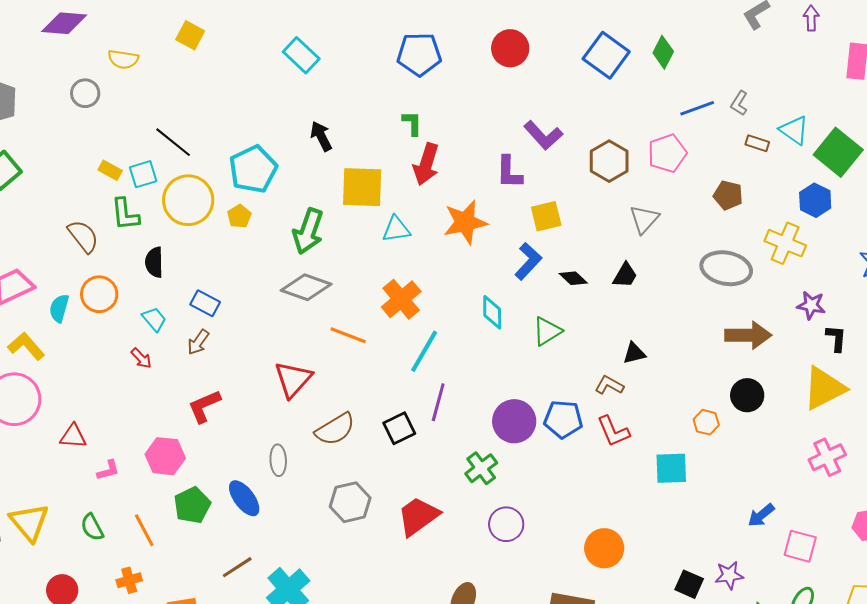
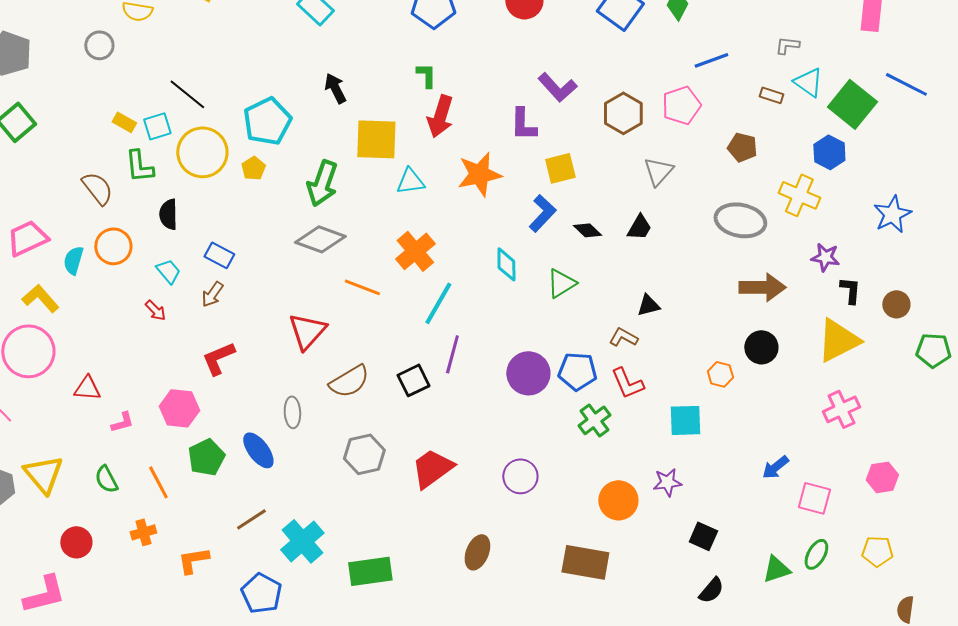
gray L-shape: (739, 103) -> (787, 45), moved, turned 65
green cross: (481, 468) -> (594, 420), moved
purple star: (729, 575) -> (667, 482), moved

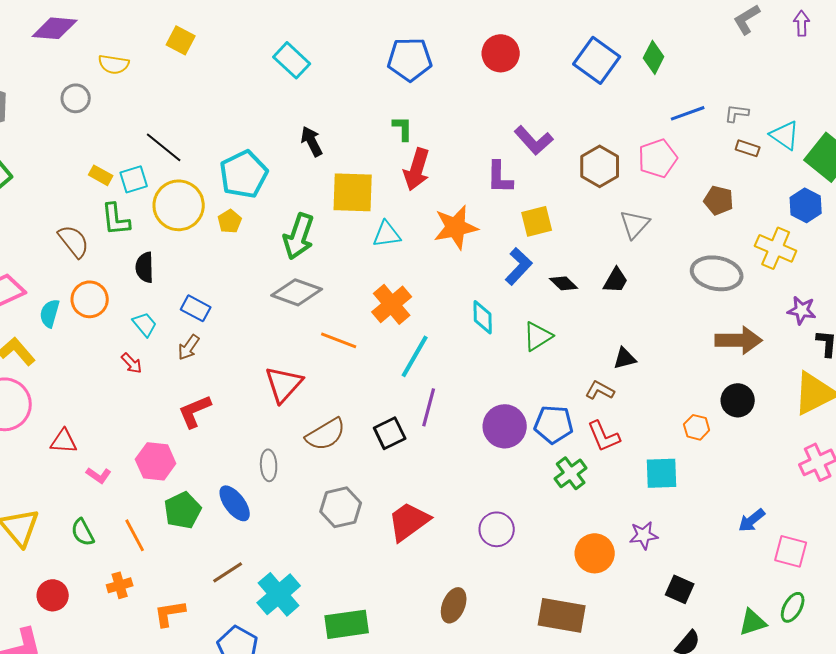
gray L-shape: (787, 45) -> (737, 113), moved
pink L-shape: (122, 422) -> (99, 475), turned 50

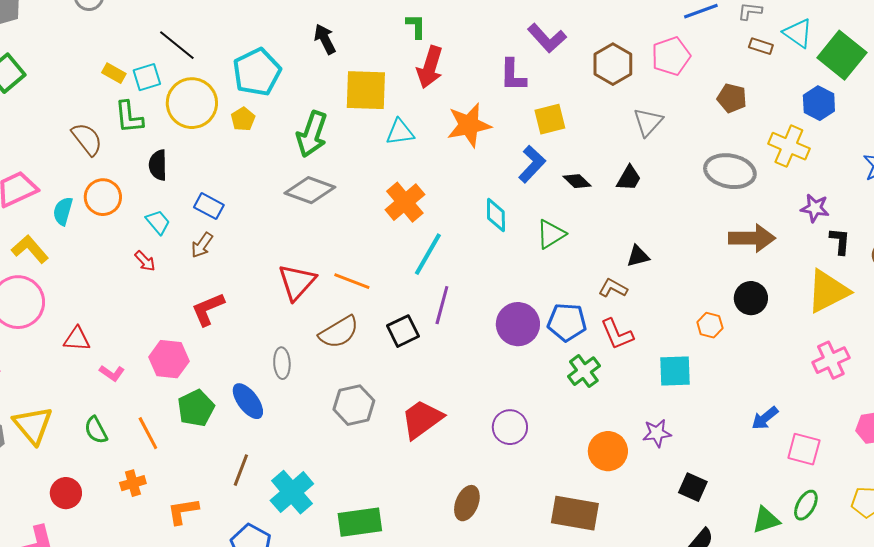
orange line: (339, 340) -> (352, 281), moved
brown line: (228, 572) -> (241, 470), turned -36

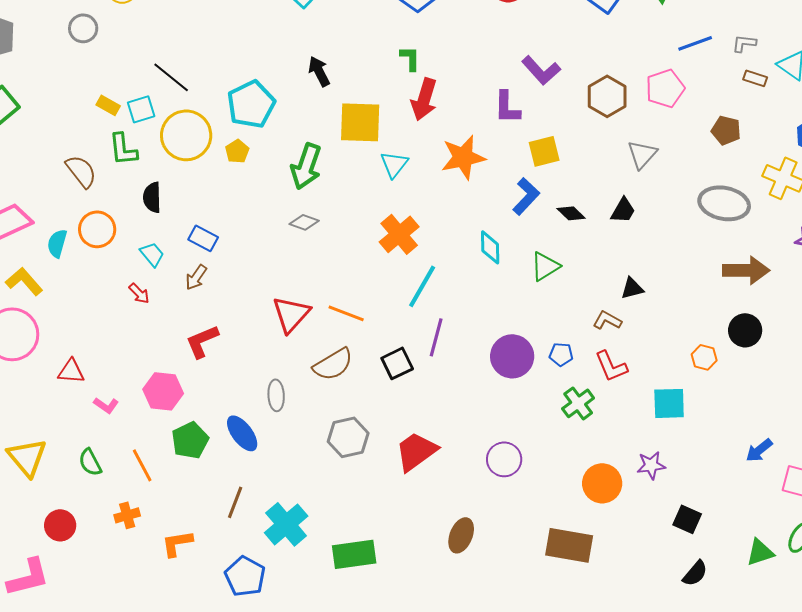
cyan triangle: (400, 132) -> (394, 164), turned -44
gray diamond: (310, 190) -> (304, 222), size x0.6
blue pentagon: (567, 322) -> (561, 354), size x0.6

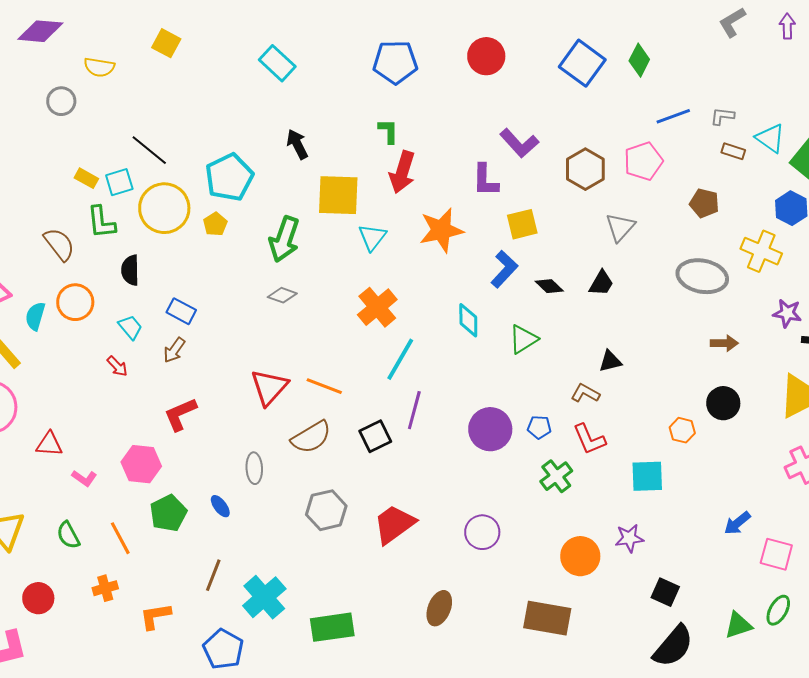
brown arrow: (746, 270) -> (724, 343), size x0.6
blue ellipse: (242, 433) -> (220, 506), size x0.6
black semicircle: (695, 573) -> (673, 646), size x1.6

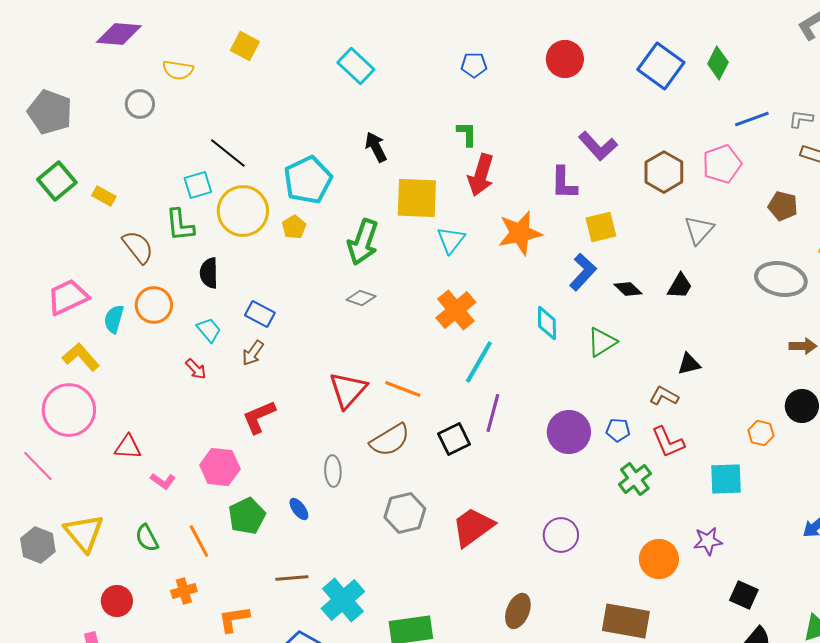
blue pentagon: (395, 62) -> (474, 65), size x0.6
yellow rectangle: (86, 178) -> (104, 196), moved
brown line: (213, 575) -> (292, 578), turned 64

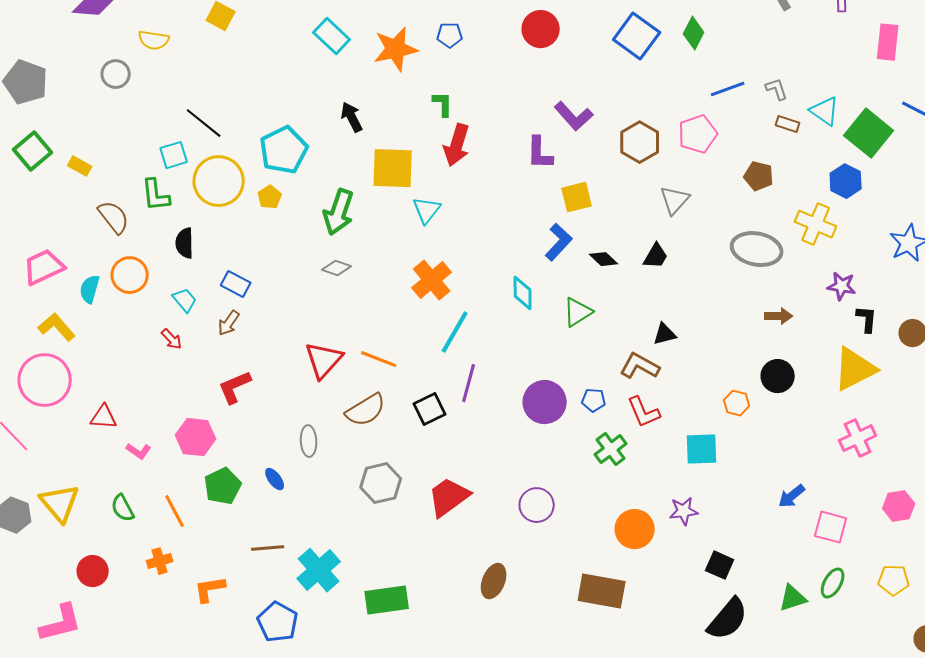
gray L-shape: (801, 119) -> (777, 89), turned 65
orange star: (520, 233) -> (396, 49), moved
brown L-shape: (664, 396) -> (640, 366), size x1.4

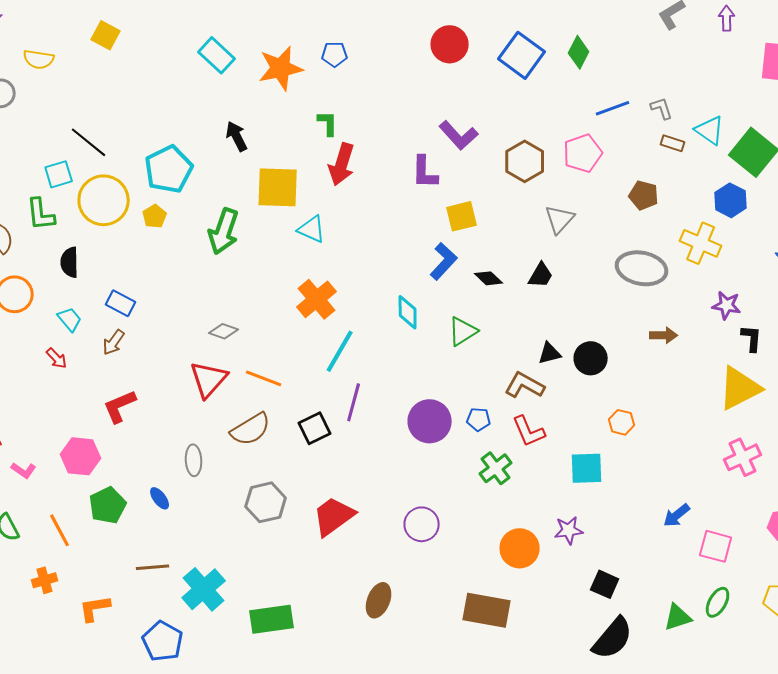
red circle: (541, 29) -> (450, 44), moved
cyan triangle: (427, 210) -> (312, 229), turned -44
gray diamond: (337, 268) -> (224, 331), moved
black circle: (778, 376) -> (591, 358), moved

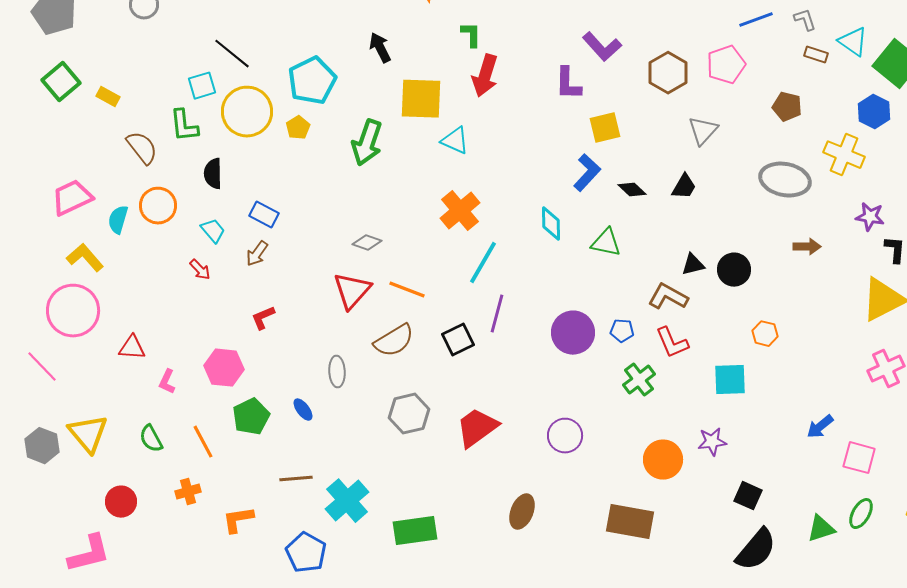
green triangle: (463, 331) -> (606, 243), turned 44
red L-shape: (120, 406) -> (263, 318), size x0.7
pink L-shape: (24, 470) -> (167, 382), turned 80

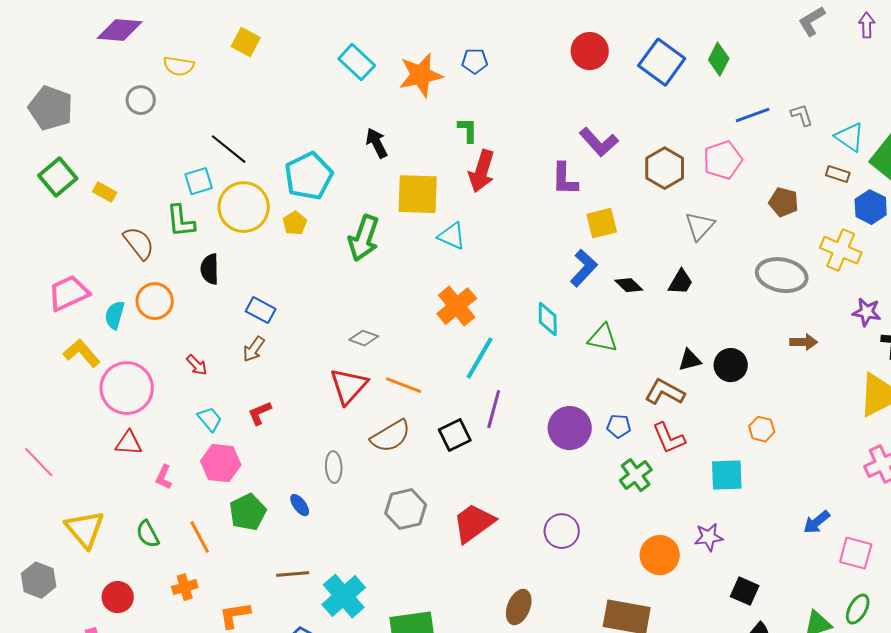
brown rectangle: (816, 55) -> (838, 174), moved
cyan trapezoid: (213, 231) -> (210, 419), moved
pink circle: (73, 311) -> (127, 388), moved
gray hexagon: (42, 446) -> (39, 580), moved

